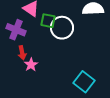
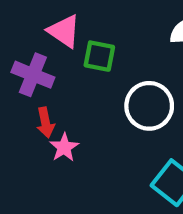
white circle: (62, 28) -> (149, 106), moved

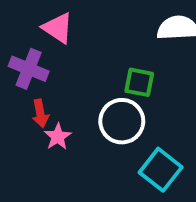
green square: (99, 56) -> (139, 82), moved
white circle: (149, 106) -> (122, 121), moved

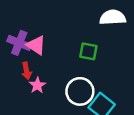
pink triangle: (58, 28) -> (36, 45), moved
white circle: (122, 121) -> (80, 91), moved

